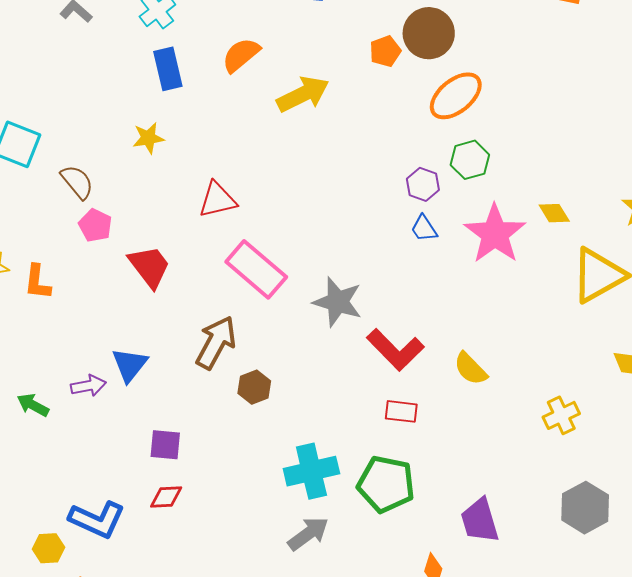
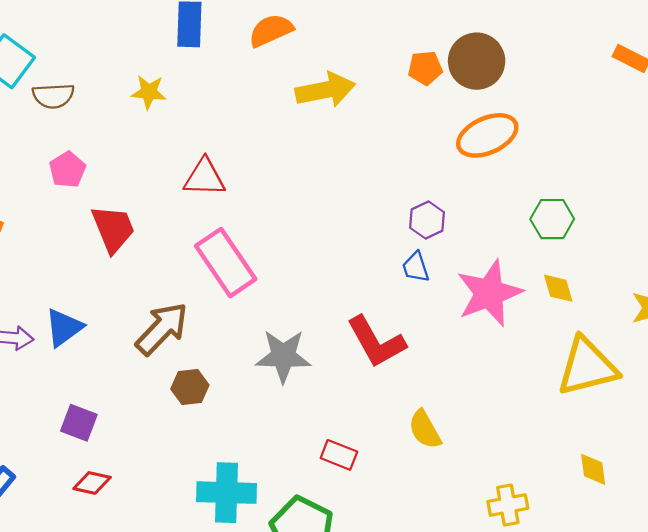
green hexagon: (470, 160) -> (552, 219), moved
brown semicircle: (77, 182) -> (53, 96), moved, turned 111
gray star: (338, 302) -> (283, 356), moved, turned -30
red L-shape: (395, 350) -> (376, 342), moved
red diamond: (166, 497) -> (92, 483), moved

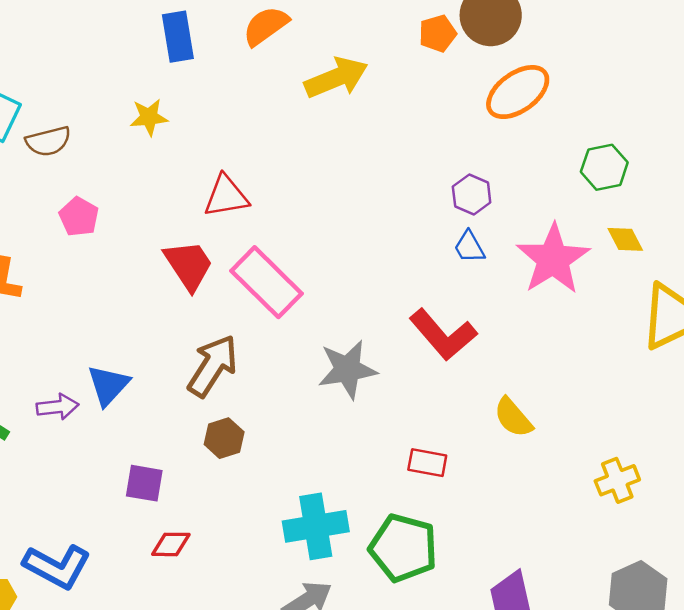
red trapezoid: (113, 229) -> (189, 265), moved
brown hexagon: (190, 387) -> (224, 438), moved

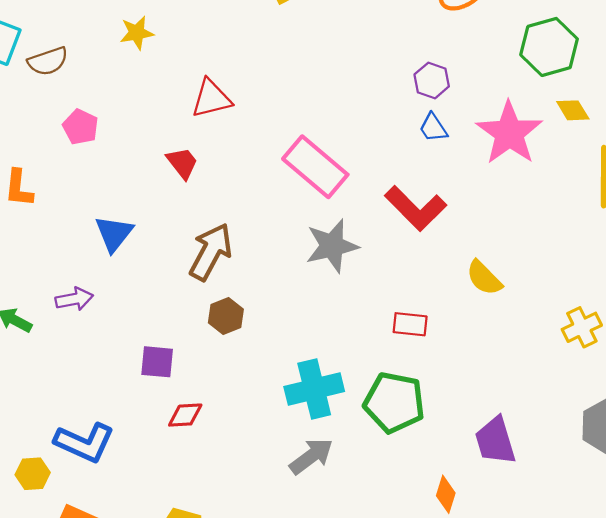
green hexagon: (604, 167) -> (549, 47), size x1.4
red trapezoid: (189, 265) -> (182, 163), size x0.7
pink rectangle: (266, 282) -> (315, 167), moved
blue triangle: (108, 385) -> (114, 234), moved

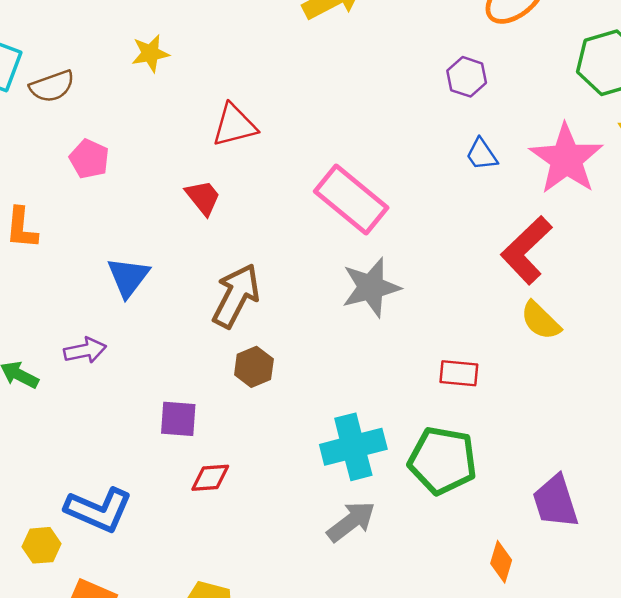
purple hexagon: (432, 80) -> (467, 77), moved
red L-shape: (416, 208) -> (526, 250), moved, turned 92

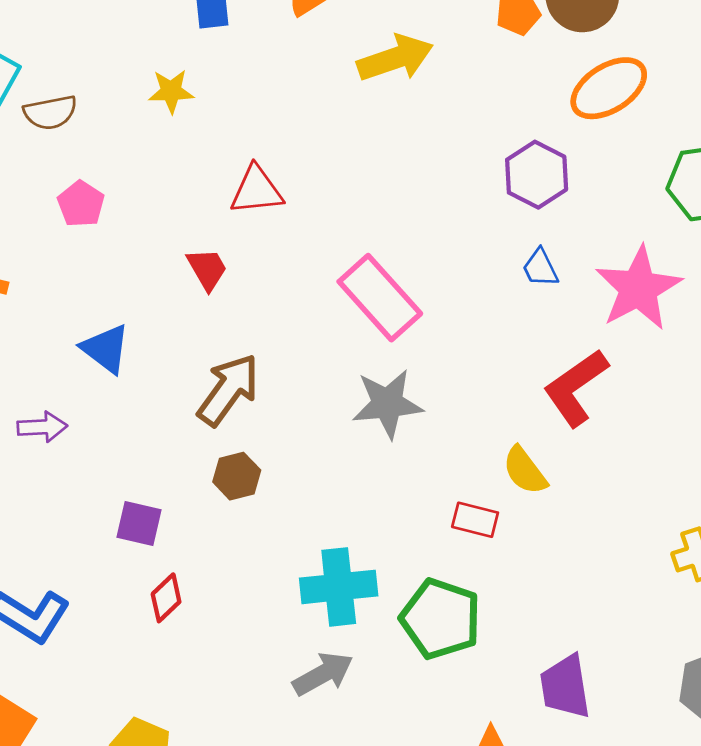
purple hexagon: (467, 77) -> (537, 175), size x1.4
blue triangle: (128, 277) -> (106, 349), turned -39
yellow semicircle: (541, 321) -> (525, 471), moved
red diamond: (210, 478) -> (166, 598), turned -48

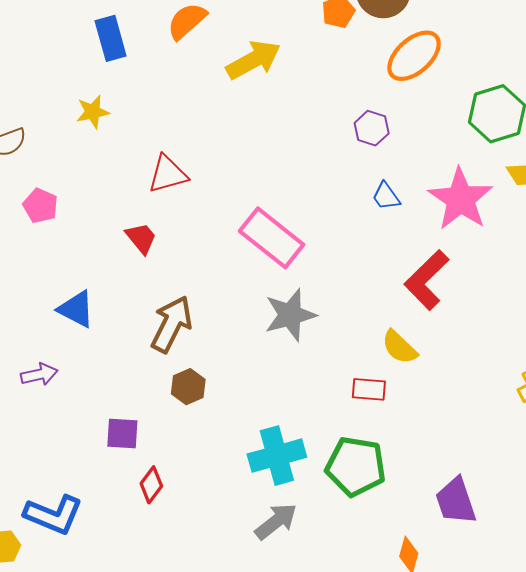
purple hexagon: (537, 175) -> (372, 128), size x0.7

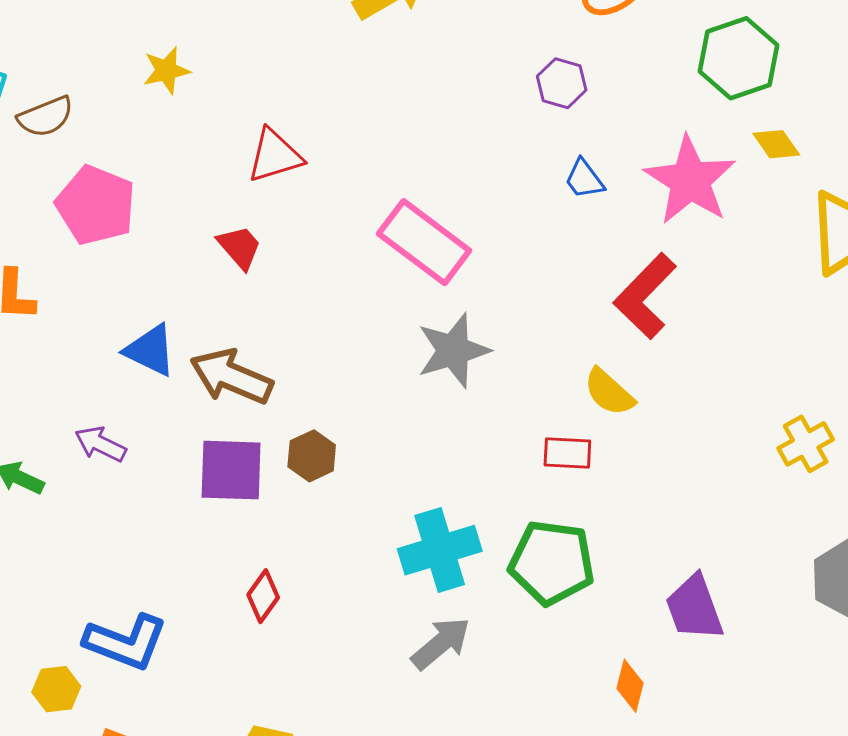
pink pentagon: (40, 206) -> (96, 205), size x1.6
brown arrow: (172, 324) -> (231, 377), moved, turned -92
purple arrow: (39, 374) -> (100, 444), turned -140
purple square: (122, 434) -> (231, 470), moved, size x1.4

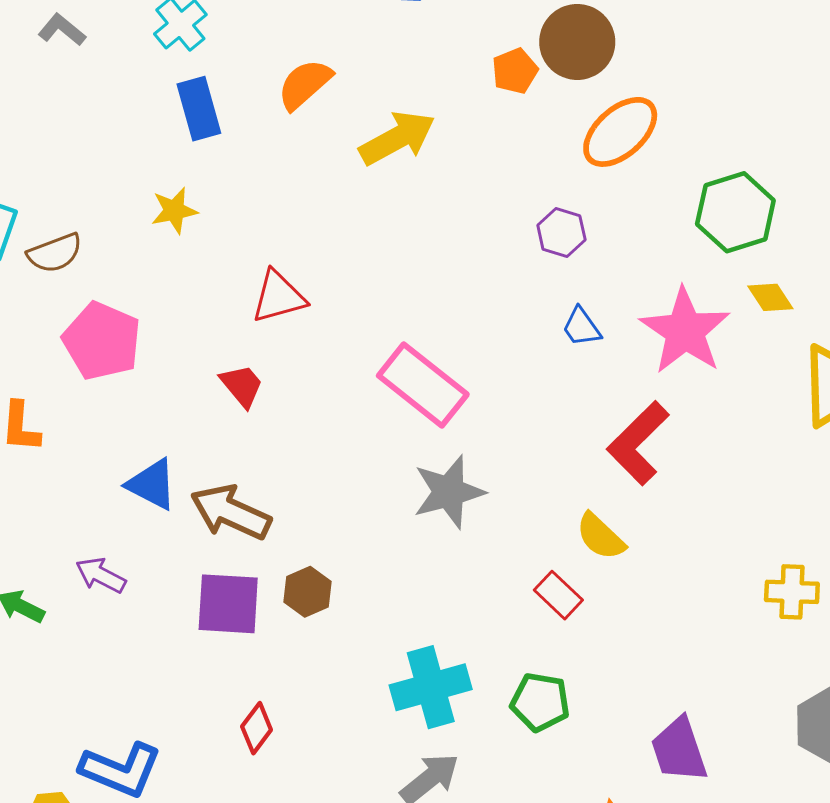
yellow cross: (806, 444) -> (792, 592), turned 30
red rectangle: (567, 453) -> (558, 595), turned 39
green pentagon: (552, 562) -> (540, 702), size x0.7

